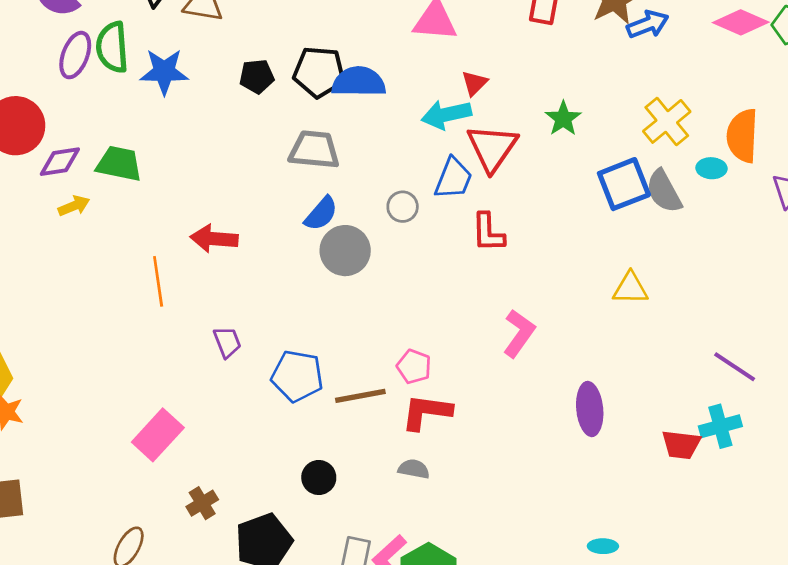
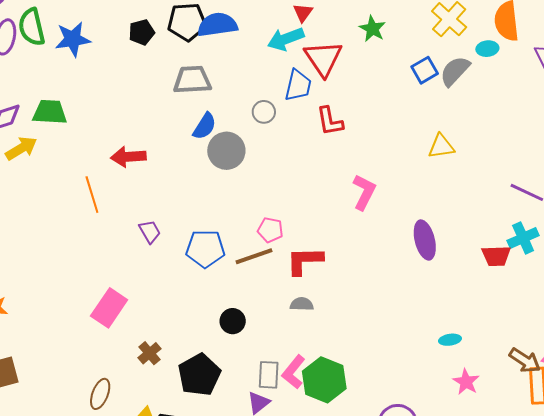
blue square: (624, 184) -> (425, 70), size x0.7
gray semicircle: (664, 191) -> (455, 71), turned 80
yellow arrow: (74, 206) -> (21, 148), size x1.4
pink pentagon: (414, 367) -> (270, 230), moved

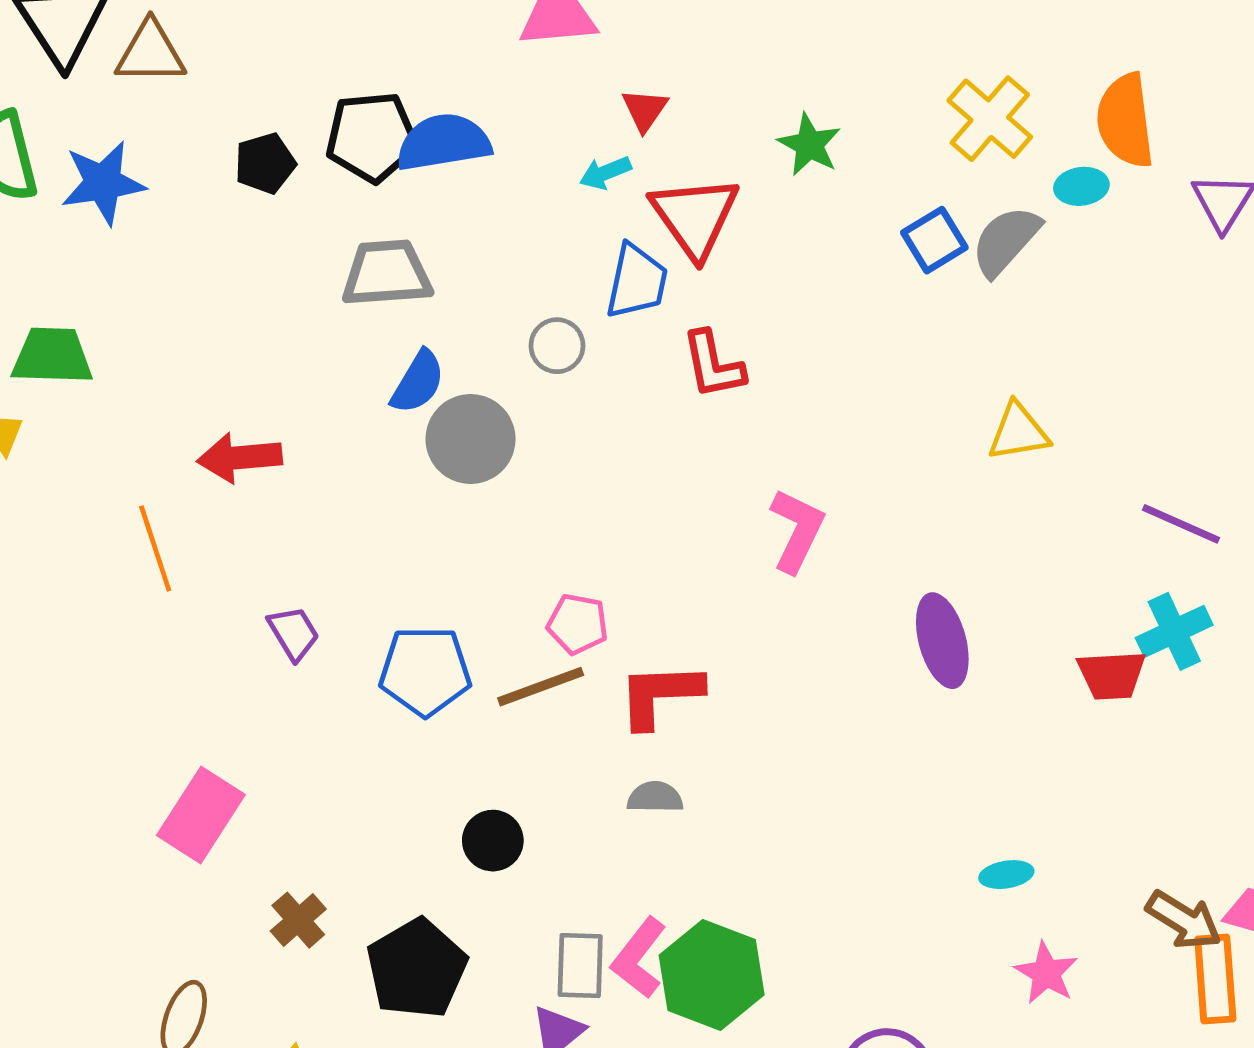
cyan arrow: (286, 39) -> (605, 173), size x0.6
yellow triangle: (441, 146) -> (1018, 432), moved

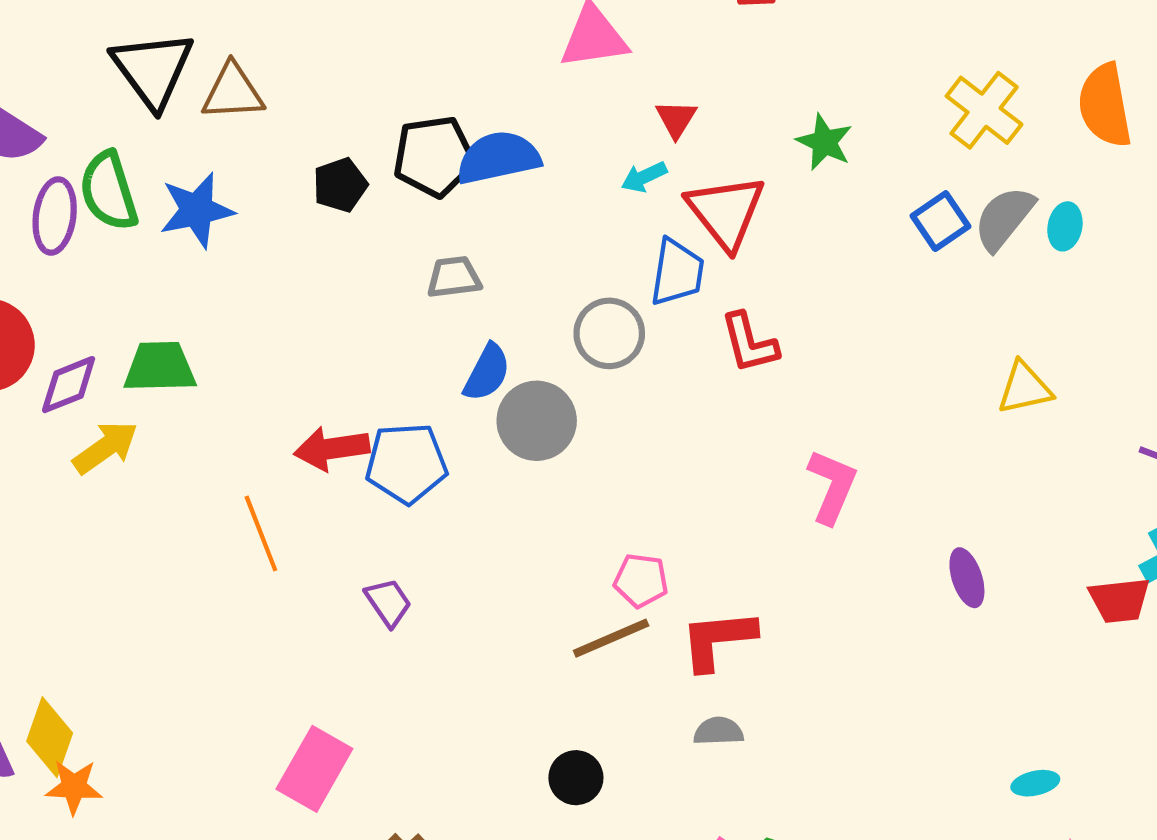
cyan ellipse: (1081, 186) -> (1065, 226), moved, turned -69
gray trapezoid: (387, 273) -> (454, 277), size x0.7
gray circle: (557, 346) -> (609, 333), size x1.4
purple ellipse: (942, 641) -> (967, 578), size x0.7
blue pentagon: (425, 671) -> (406, 463), moved

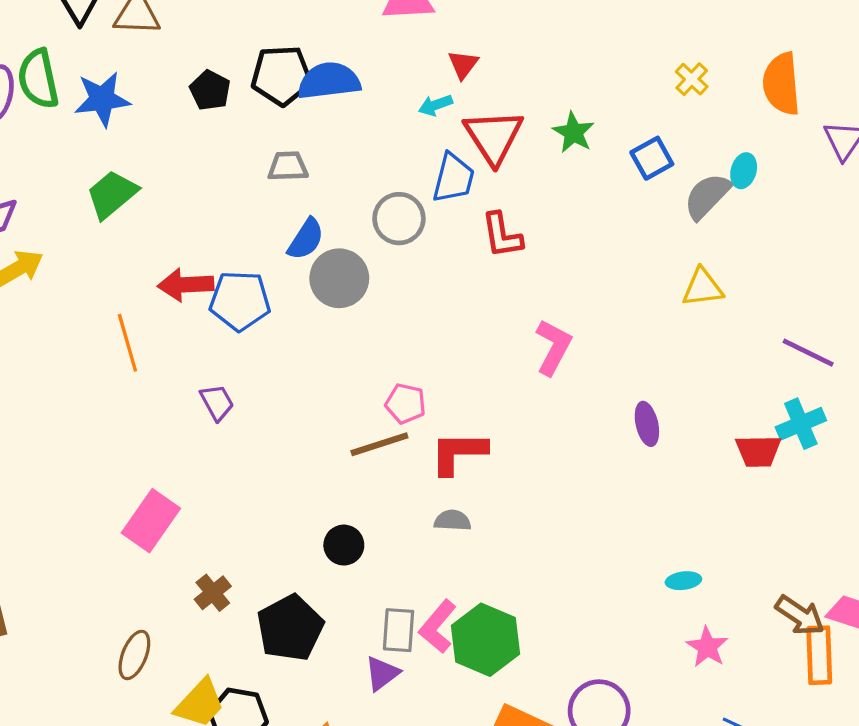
yellow cross: (984, 110) -> (692, 79), size x0.6
green star: (824, 142) -> (574, 132), moved
black pentagon: (340, 185) -> (210, 90), turned -30
gray semicircle: (1004, 218) -> (707, 196), moved
green trapezoid: (160, 367) -> (112, 194), moved, turned -44

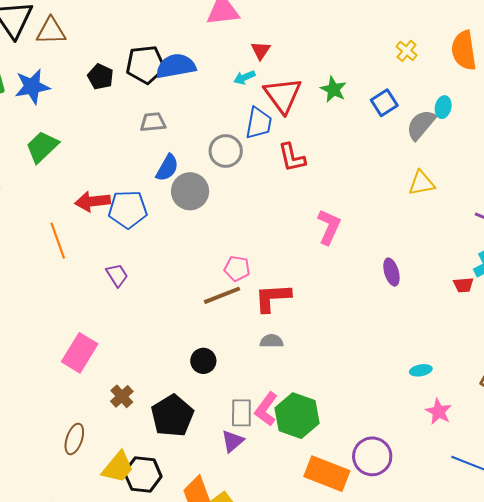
red trapezoid: (758, 451) -> (463, 285), size x0.7

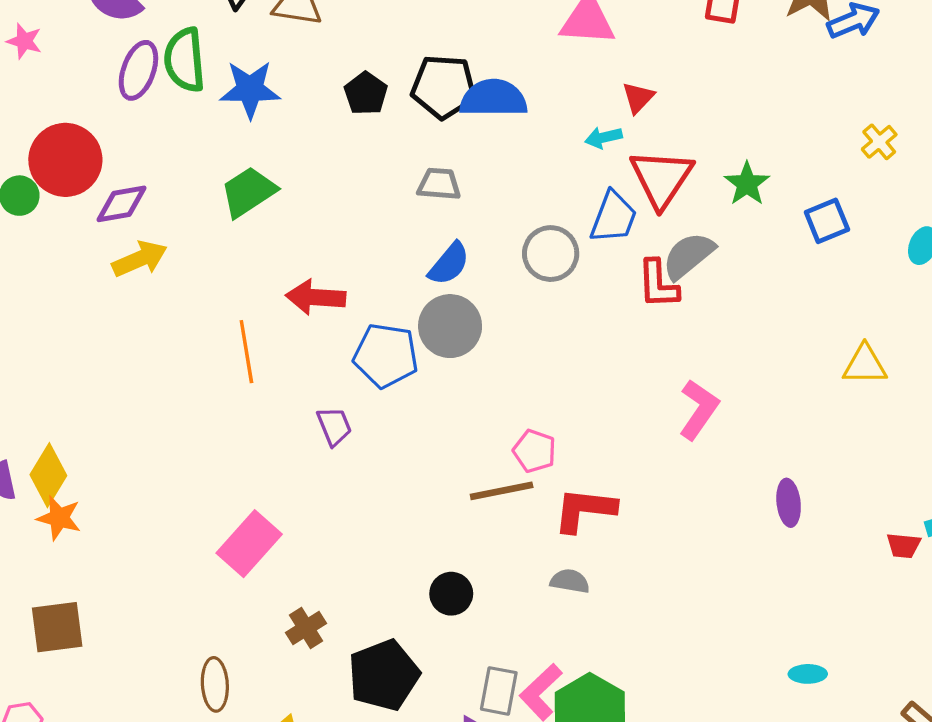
gray semicircle: (421, 125) -> (688, 256), moved
gray circle: (190, 191) -> (450, 326), moved
blue pentagon: (128, 209) -> (386, 356), moved
brown ellipse: (74, 439) -> (215, 684), turned -32

